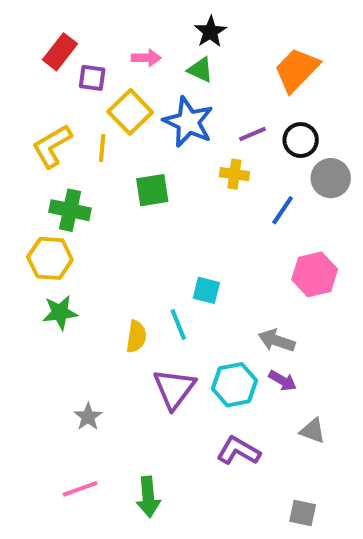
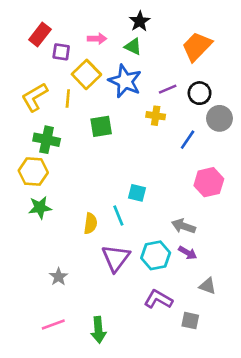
gray square: (303, 513) -> (190, 321), moved

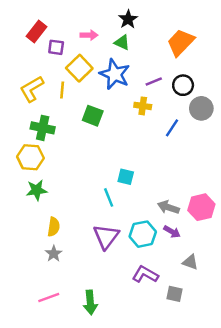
green square: (101, 126) -> (93, 116), turned 30
pink hexagon: (209, 182) -> (201, 207), moved
yellow semicircle: (90, 223) -> (54, 227), moved

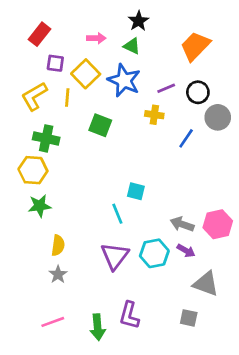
purple square: (56, 47) -> (55, 63), moved
gray triangle: (190, 262) -> (206, 284), size x1.5
purple L-shape: (145, 274) -> (129, 315), moved, turned -105

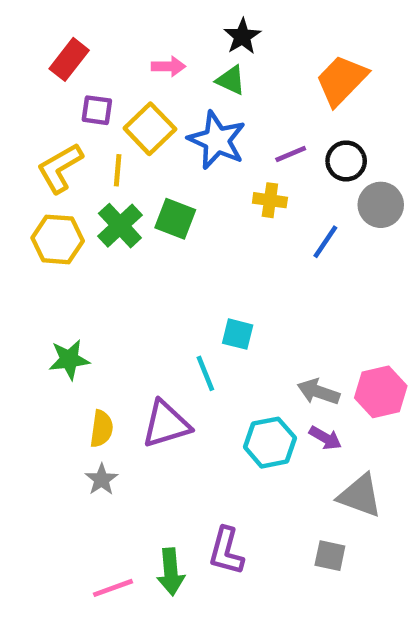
green cross: (46, 138) -> (120, 226), moved, turned 35
yellow hexagon: (33, 170) -> (58, 239), moved
purple triangle: (115, 256) -> (166, 424), moved, turned 36
pink line: (53, 322) -> (113, 588), moved

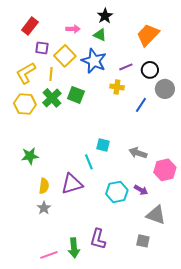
gray arrow: (318, 392) -> (138, 153), moved

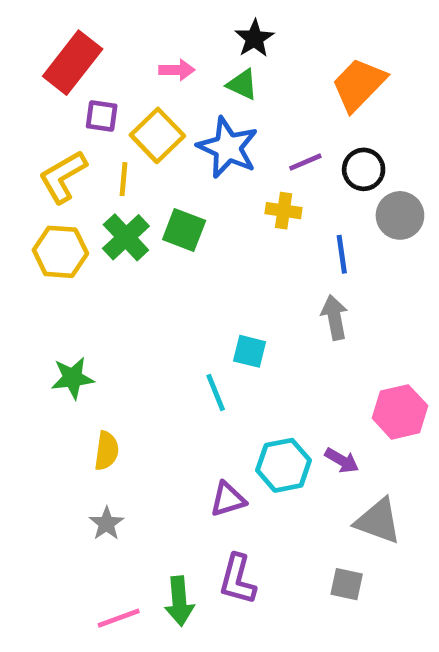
red rectangle: (30, 26) -> (73, 63), size x1.4
blue line: (141, 105) -> (342, 254), turned -42
gray arrow: (138, 153) -> (334, 317), moved, turned 60
purple triangle: (72, 184) -> (228, 499), moved, size x0.7
gray star: (44, 208) -> (106, 524), moved

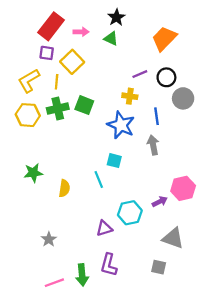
red rectangle: (73, 63) -> (51, 26), moved
blue star: (228, 148) -> (121, 125), moved
green cross: (126, 237) -> (58, 108), turned 30
yellow semicircle: (106, 451) -> (64, 188), moved
purple arrow: (342, 460) -> (160, 202), moved, turned -56

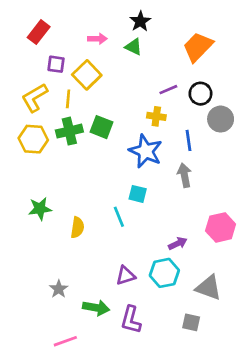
red rectangle: (51, 26) -> (39, 32), moved, size x0.7
purple arrow: (160, 202) -> (178, 243), moved
cyan hexagon: (130, 213) -> (164, 273), moved
green arrow: (82, 275) -> (96, 308), moved, turned -75

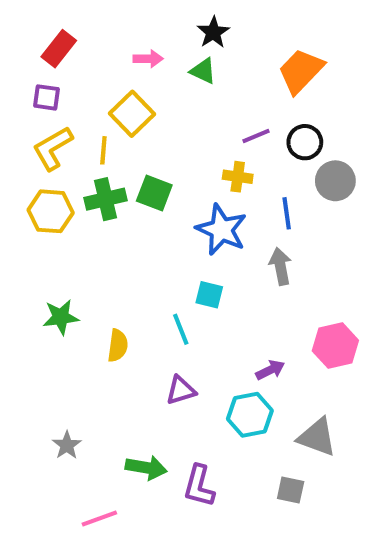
purple square: (56, 64) -> (47, 97), moved
purple triangle: (126, 276) -> (181, 390), moved
gray star: (59, 289) -> (67, 445), moved

